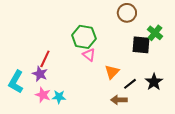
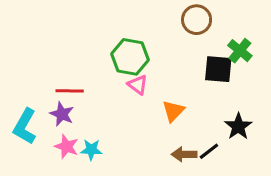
red line: (45, 59) -> (70, 91), turned 66
black line: (130, 84) -> (209, 151), moved

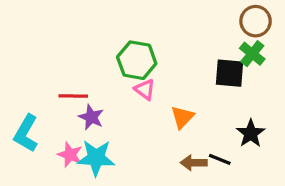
brown circle: (197, 20) -> (256, 21), moved
purple star: (62, 114) -> (91, 117), moved
cyan star: (91, 150) -> (96, 158), size x1.6
black line: (209, 151) -> (220, 159), turned 60

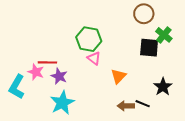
brown circle: (256, 21) -> (144, 14), moved
pink star: (70, 155) -> (36, 72), moved
cyan star: (96, 158) -> (62, 103), turned -30

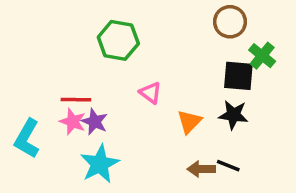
green hexagon: (89, 39) -> (118, 40), moved
pink star: (36, 72) -> (73, 122), moved
black star: (163, 87) -> (233, 115), moved, turned -30

